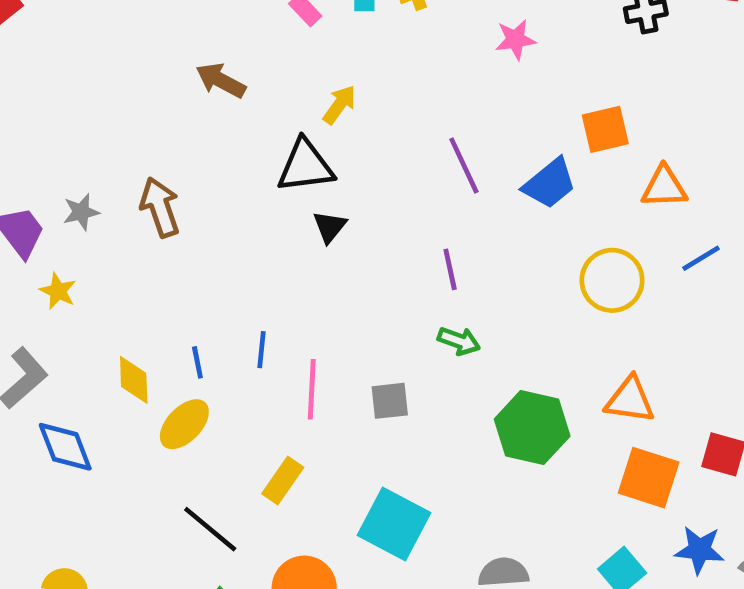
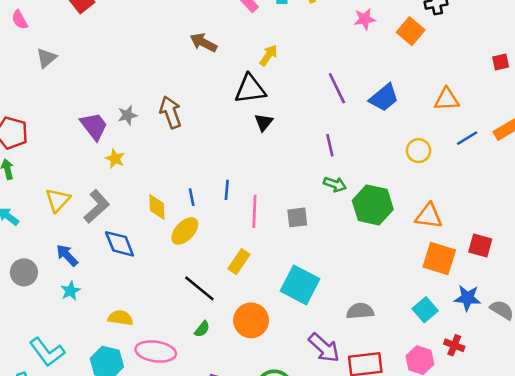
orange square: (605, 129) -> (411, 31), moved, turned -36
yellow circle: (612, 280) -> (419, 151), size x0.7
green hexagon: (532, 428) -> (373, 205), moved

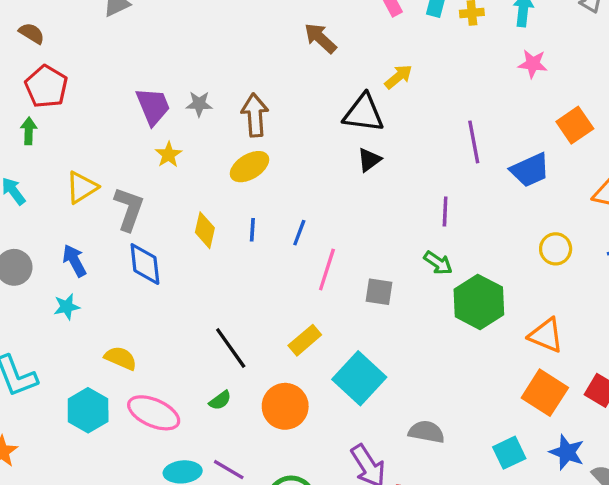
orange square: (411, 31) -> (575, 125), moved
gray L-shape: (97, 206) -> (129, 209), turned -44
yellow ellipse: (185, 231) -> (249, 167), moved
yellow rectangle: (239, 262) -> (305, 340), moved

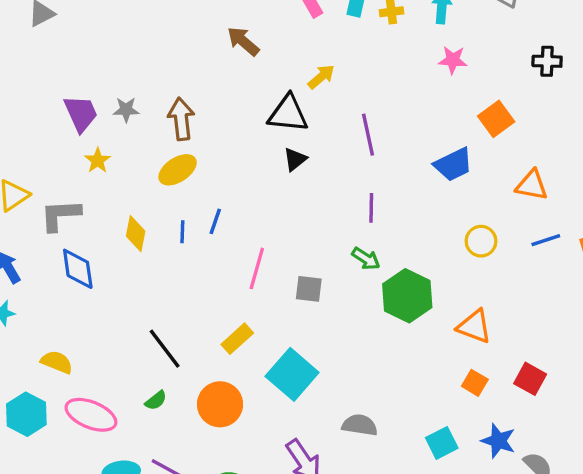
purple line: (474, 142) -> (368, 135), moved
gray L-shape: (129, 209) -> (60, 215), turned -111
blue line: (299, 233) -> (215, 221), moved
orange square: (545, 393) -> (475, 383), size x0.6

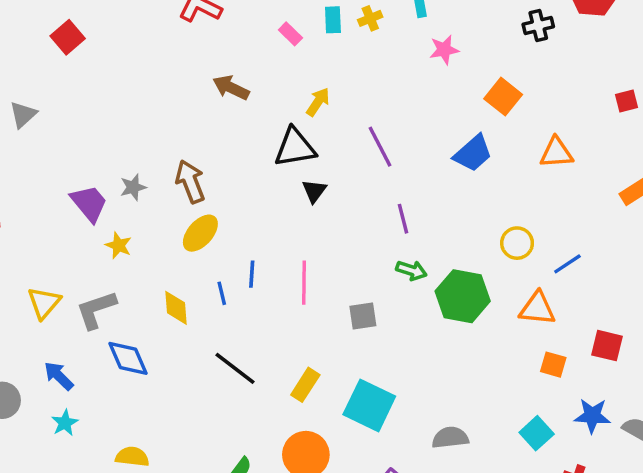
blue line: (546, 240) -> (567, 264), moved
yellow circle: (481, 241) -> (517, 243), moved
pink line: (257, 268) -> (304, 283), moved
black line: (165, 349) -> (235, 368), moved

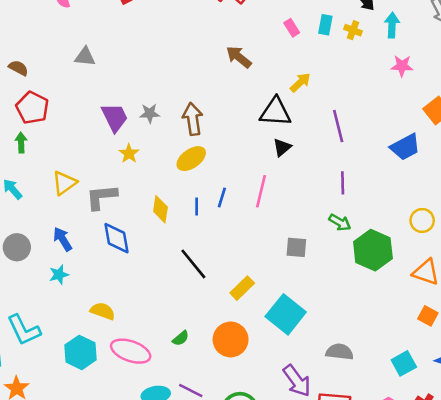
yellow cross: (370, 18) -> (353, 30), turned 30
gray triangle: (23, 115) -> (85, 57), moved, turned 35
pink line: (304, 283) -> (261, 191), moved

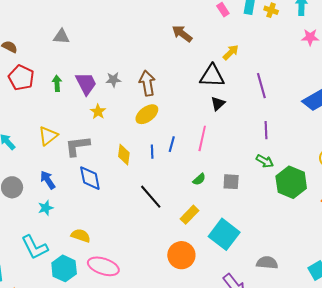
green arrow: (21, 143) -> (57, 83), moved
cyan L-shape: (24, 330) -> (35, 247), moved
green semicircle: (181, 338) -> (199, 179), moved

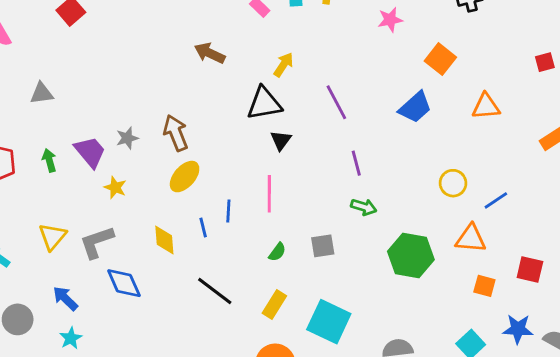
green hexagon: (291, 182) -> (411, 255), moved

